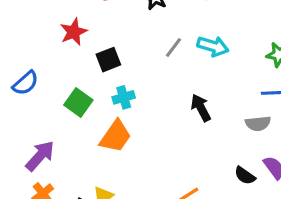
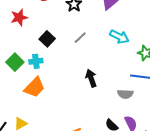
cyan arrow: (213, 46) -> (119, 37), moved
black square: (108, 60) -> (47, 39), moved, turned -35
cyan cross: (124, 97) -> (36, 61), moved

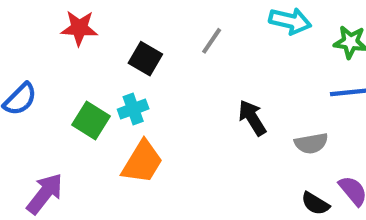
red star: (19, 17) -> (79, 28), turned 30
gray semicircle: (125, 94) -> (311, 143), moved

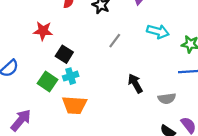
black square: (145, 59) -> (64, 54), moved
orange trapezoid: (142, 162) -> (75, 105), turned 60

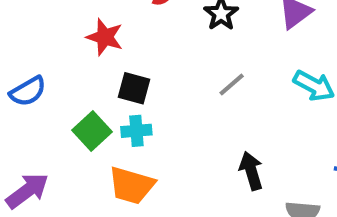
black square: (64, 54) -> (134, 88), turned -30

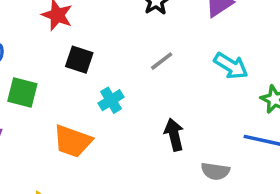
green square: (92, 131) -> (22, 92), moved, turned -36
cyan cross: (136, 131) -> (111, 100), moved, turned -30

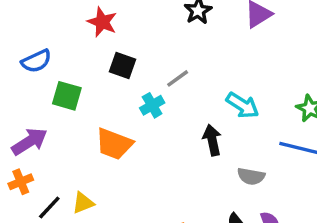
gray line: (162, 61) -> (178, 78), moved
cyan arrow: (231, 66) -> (242, 105), moved

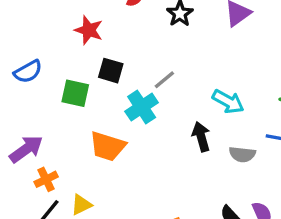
green square: (67, 96) -> (75, 93), moved
cyan cross: (152, 105) -> (142, 107), size x1.4
gray semicircle: (251, 176) -> (242, 154), moved
orange cross: (21, 182) -> (46, 179), moved

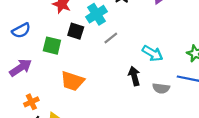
cyan cross: (142, 107) -> (96, 14), moved
purple arrow: (26, 149) -> (21, 68), moved

